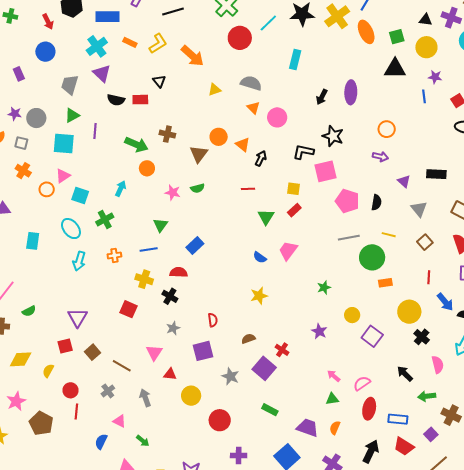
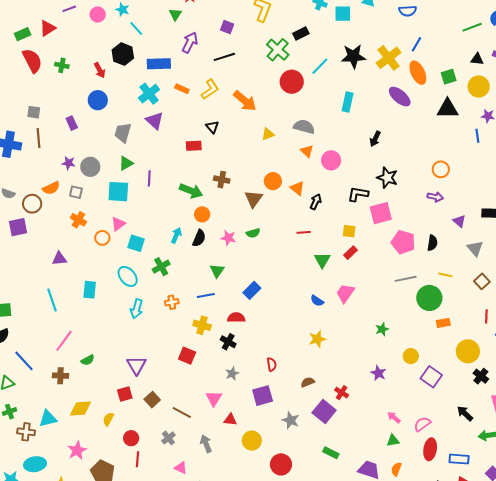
purple ellipse: (351, 92) -> (400, 97), moved, turned -50
black semicircle: (116, 100) -> (199, 238), moved, turned -78

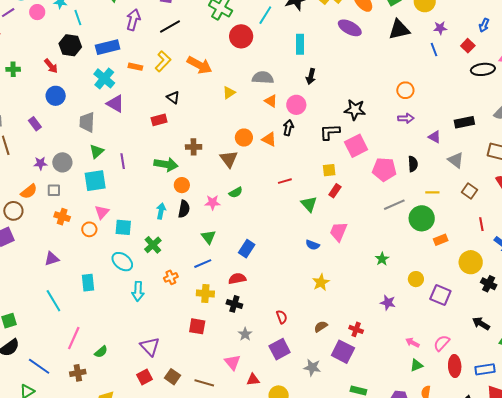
cyan line: (136, 29) -> (78, 18), turned 35
black arrow: (375, 139) -> (311, 76), moved
black arrow: (316, 202) -> (288, 128), moved

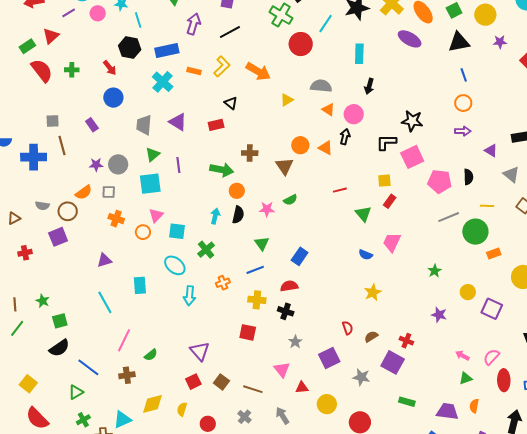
blue line: (434, 50) -> (464, 75), moved
purple triangle: (115, 104) -> (178, 122), moved
red semicircle: (282, 317) -> (348, 328), moved

